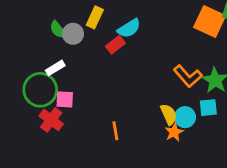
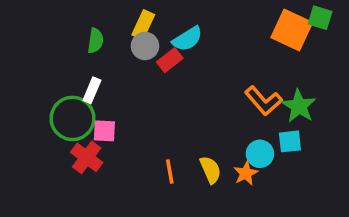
green semicircle: (58, 30) -> (95, 41), turned -132
gray circle: (73, 34) -> (145, 46), moved
white rectangle: (55, 68) -> (92, 90), turned -36
yellow semicircle: (169, 114) -> (210, 170), moved

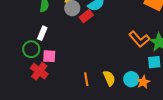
green circle: (72, 118) -> (31, 49), size x0.7
cyan circle: (260, 154) -> (131, 79), moved
orange star: (246, 173) -> (143, 82), moved

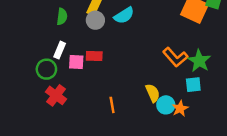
red rectangle: (86, 16) -> (94, 56), moved, turned 40
pink square: (49, 56) -> (76, 62), moved
yellow semicircle: (109, 78) -> (153, 93), moved

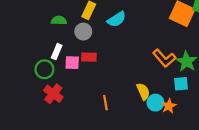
green semicircle: (62, 17) -> (59, 20), turned -96
gray circle: (95, 20) -> (83, 32), moved

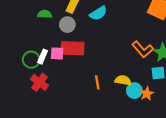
white rectangle: (57, 52) -> (43, 57), moved
red rectangle: (89, 57) -> (73, 48), size x1.6
yellow semicircle: (143, 91) -> (123, 80), turned -56
orange line: (105, 103) -> (97, 82), moved

